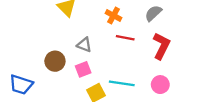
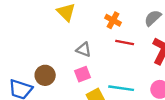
brown circle: (55, 61) -> (45, 75), moved

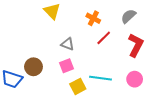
red line: (125, 43) -> (104, 38), turned -56

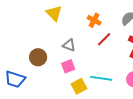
brown circle: (33, 67) -> (38, 57), moved

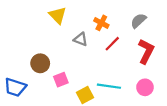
gray triangle: (69, 45) -> (81, 39), moved
pink square: (68, 66) -> (61, 80), moved

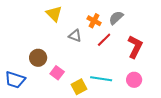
gray semicircle: (138, 21) -> (116, 18), moved
pink square: (61, 80) -> (57, 73), turned -32

